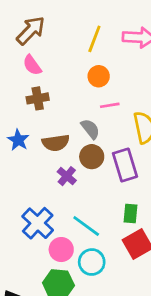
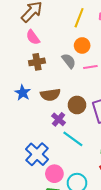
gray semicircle: (90, 129) -> (69, 61), moved
cyan line: (86, 226) -> (73, 139), moved

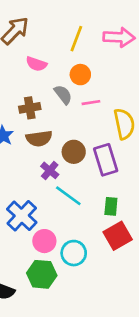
pink semicircle: (33, 37) -> (36, 64), moved, turned -35
brown cross: (37, 62) -> (30, 108), moved

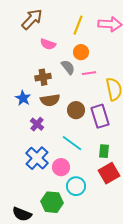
purple cross: (50, 170) -> (37, 124), moved
pink circle: (44, 241) -> (61, 167), moved

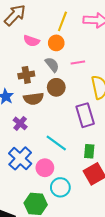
orange circle: (81, 52) -> (56, 43), moved
pink line: (89, 73) -> (78, 63), moved
brown circle: (76, 110) -> (56, 87), moved

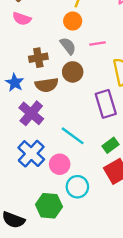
pink semicircle: (31, 41) -> (22, 19), moved
purple cross: (20, 123) -> (31, 113), size x1.5
green rectangle: (89, 151) -> (111, 145), turned 48

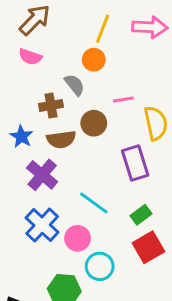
pink line: (97, 44) -> (123, 100), moved
gray semicircle: (68, 46) -> (75, 85), moved

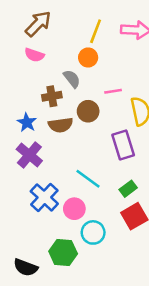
purple cross: (42, 175) -> (29, 155), moved

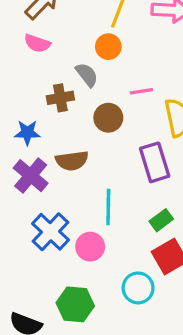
blue star: (27, 122) -> (27, 133), turned -30
brown semicircle: (61, 125) -> (72, 161), moved
cyan line: (88, 179) -> (108, 207), turned 55
cyan circle: (93, 232) -> (138, 288), moved

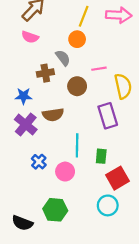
green rectangle: (161, 220) -> (101, 156), moved, turned -48
blue cross: (50, 232) -> (39, 162), size x0.6
cyan circle: (138, 288) -> (108, 205), moved

